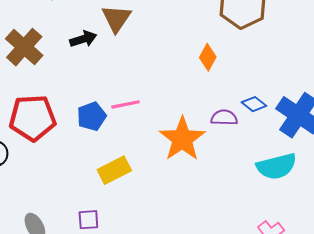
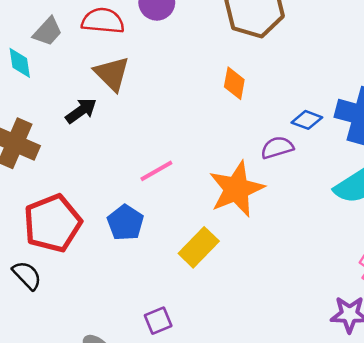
blue pentagon: (92, 116) -> (125, 223), moved
orange star: (182, 139) -> (236, 189), turned 30
yellow rectangle: (114, 170) -> (199, 247), moved

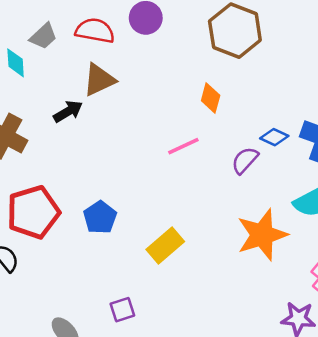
brown triangle: (112, 74) -> (99, 80), turned 45
purple semicircle: (277, 148) -> (245, 160), turned -36
pink line: (156, 171) -> (183, 146), moved
orange star: (236, 189) -> (262, 235), moved

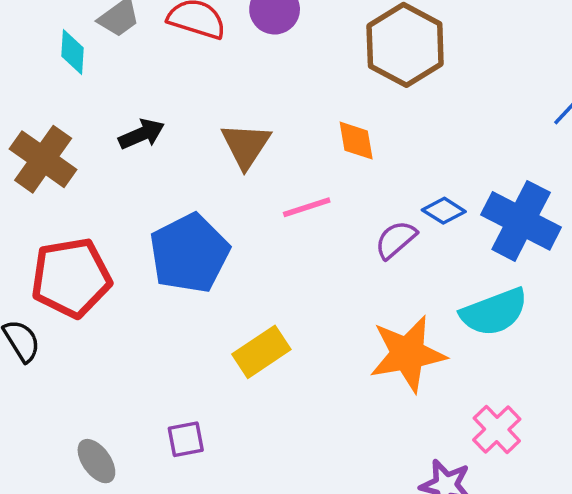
brown triangle: (99, 80) -> (246, 145), moved, turned -39
orange diamond: (211, 98) -> (356, 141), turned -32
blue pentagon: (100, 217) -> (189, 253), moved, size x1.6

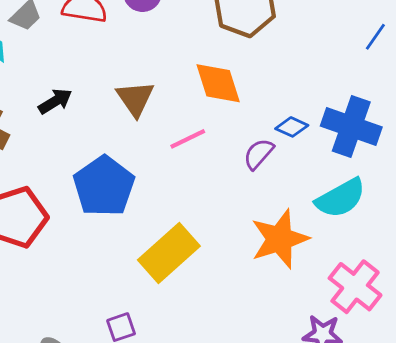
orange diamond: (356, 141) -> (218, 83), size x1.5
yellow rectangle: (261, 352) -> (169, 253), size x1.4
pink cross: (497, 429) -> (355, 287), size x1.4

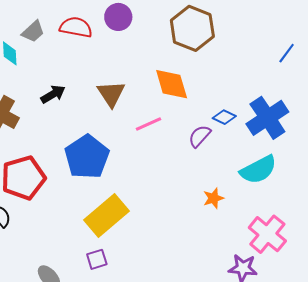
blue cross: (351, 126) -> (267, 118), turned 36
orange star: (280, 239) -> (213, 198), size x0.5
yellow rectangle: (169, 253) -> (106, 215), moved

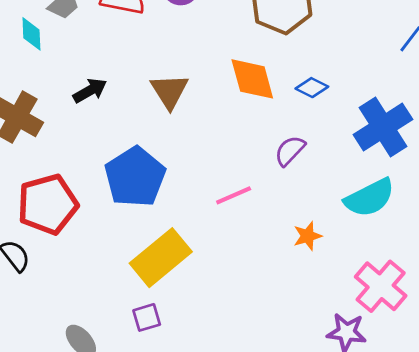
blue diamond: (224, 117) -> (312, 88), moved
pink line: (149, 124) -> (234, 195), moved

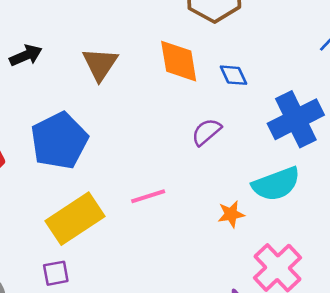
blue diamond: (312, 88) -> (233, 75), turned 32
pink line: (234, 195) -> (148, 196), moved
orange star: (307, 236) -> (231, 214), moved

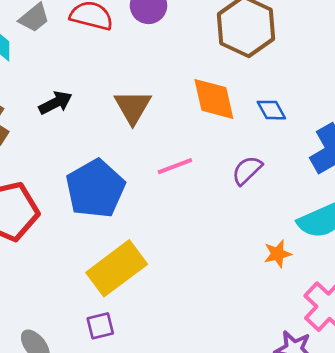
pink line: (148, 196) -> (175, 166), moved

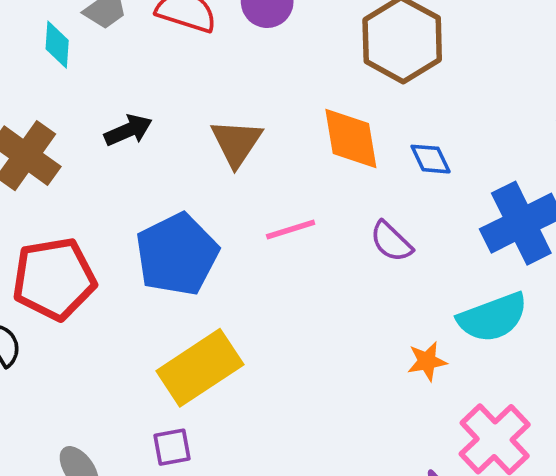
purple semicircle: (247, 170) -> (391, 242), turned -96

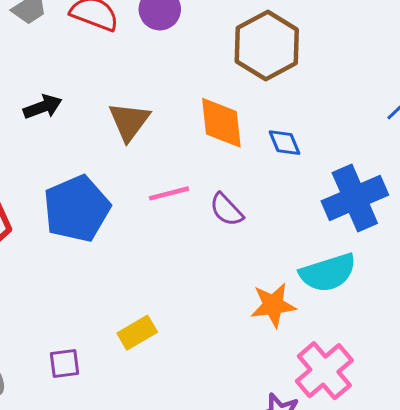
purple semicircle: (391, 242) -> (226, 210), moved
orange star: (427, 361) -> (273, 305), size x1.4
yellow rectangle: (200, 368) -> (137, 333), moved, size x0.6

